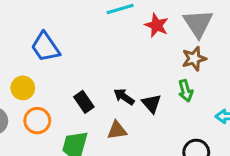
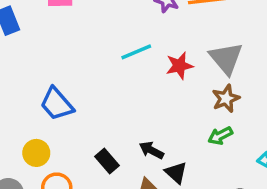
red star: (157, 25) -> (179, 66), turned -30
green arrow: (186, 91) -> (220, 136), turned 85
black triangle: (151, 104) -> (176, 173), moved

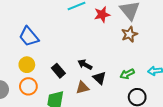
green arrow: (220, 136) -> (127, 74), moved
yellow circle: (36, 153) -> (27, 65), moved

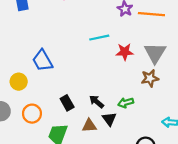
yellow circle: (27, 65) -> (19, 82), moved
green arrow: (127, 74) -> (126, 103), moved

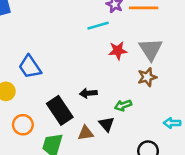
cyan line: (99, 38) -> (98, 26), moved
black arrow: (96, 102) -> (88, 93), moved, turned -40
black rectangle: (67, 103) -> (60, 110), size x1.6

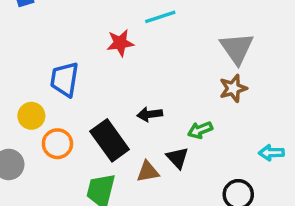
red star: (118, 51) -> (120, 43), moved
blue trapezoid: (30, 67) -> (64, 79), turned 45
orange circle: (23, 125) -> (57, 144), moved

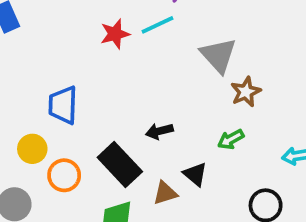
red star: (120, 43) -> (115, 34), moved
gray triangle: (237, 48) -> (218, 55), moved
green arrow: (200, 130) -> (231, 139), moved

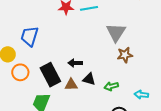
green arrow: (231, 139) -> (111, 86), moved
black triangle: (195, 174) -> (89, 79), moved, turned -40
brown triangle: (165, 193) -> (71, 85), moved

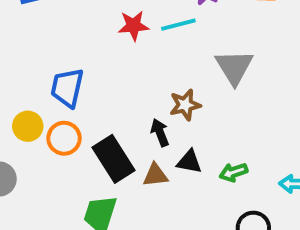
brown star: (125, 55) -> (185, 105), moved
black arrow: (75, 63) -> (160, 133), turned 72
orange circle: (20, 72) -> (64, 138), moved

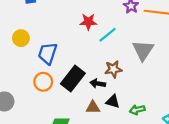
cyan line: (178, 25) -> (108, 35), moved, turned -30
yellow circle: (28, 126) -> (21, 38), moved
black arrow: (160, 133) -> (98, 84), turned -64
black rectangle: (113, 159) -> (73, 79), moved, turned 65

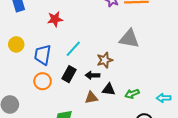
red star: (88, 22) -> (55, 19), moved
cyan line: (108, 35) -> (73, 49), moved
gray triangle: (143, 50) -> (129, 39), turned -45
black rectangle: (73, 79) -> (69, 74), size x0.7

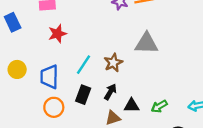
brown star: (105, 60) -> (113, 63), moved
black arrow: (92, 75) -> (110, 92), turned 128

